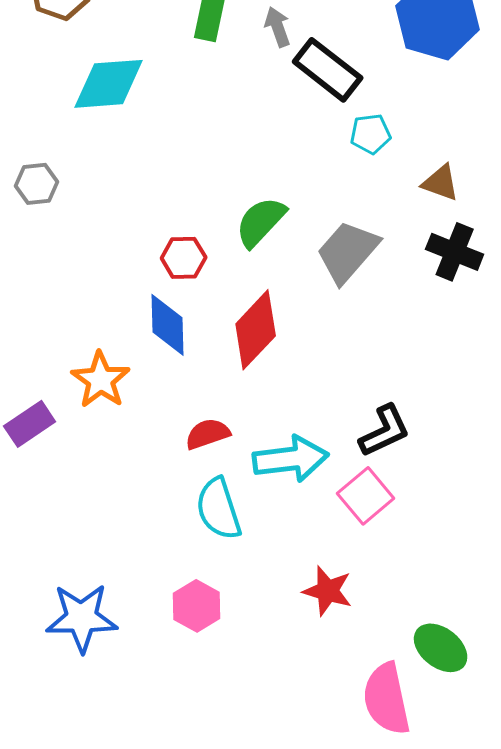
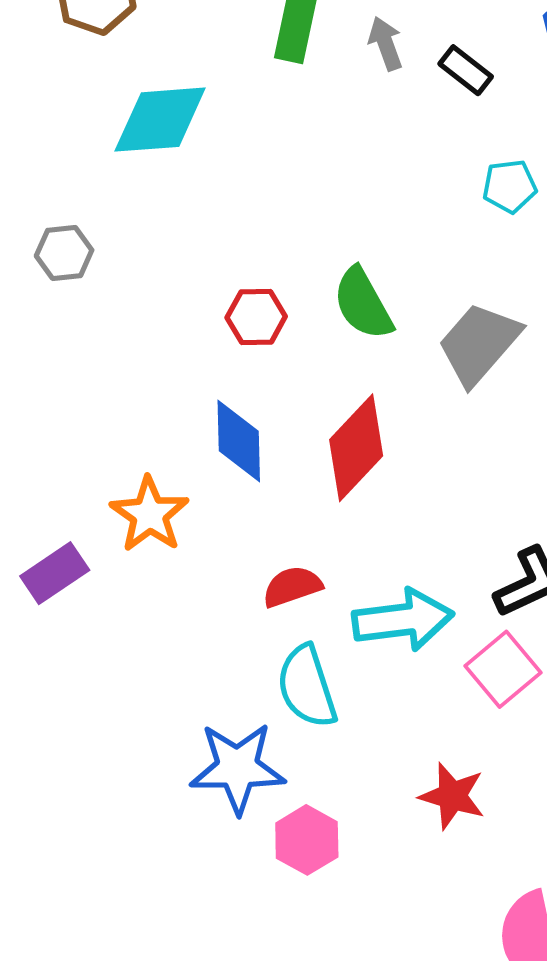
black rectangle: (328, 70) -> (466, 70), moved, size x0.6
green semicircle: (261, 222) -> (363, 304), turned -72
red hexagon: (184, 258) -> (256, 317), moved
pink hexagon: (197, 606) -> (307, 840), moved
blue star: (82, 618) -> (237, 768), moved

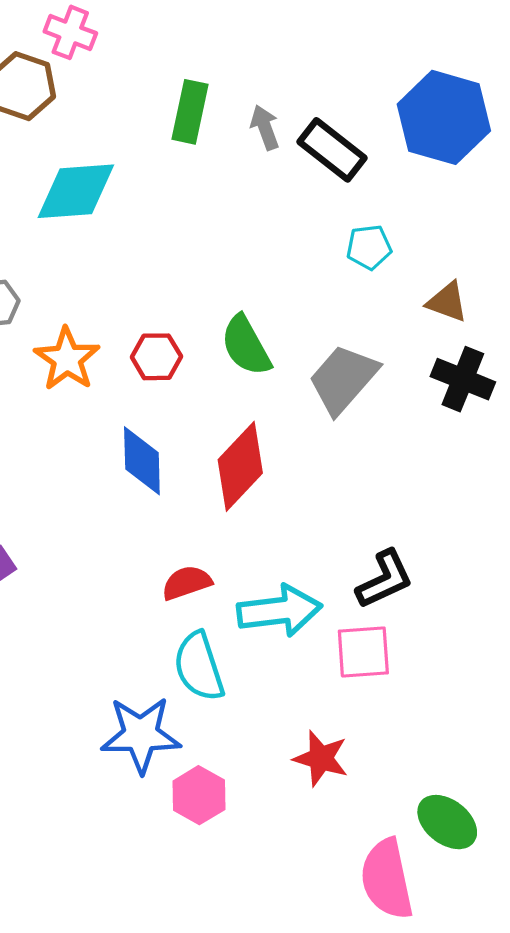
black rectangle: (466, 70) -> (332, 150), size x1.5
orange star: (149, 514) -> (67, 359), moved
pink square: (503, 669) -> (363, 652), turned 36

